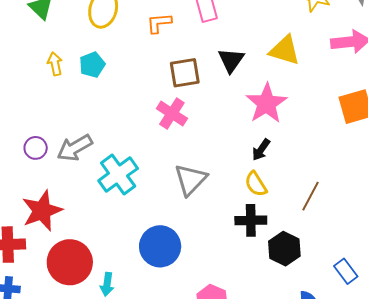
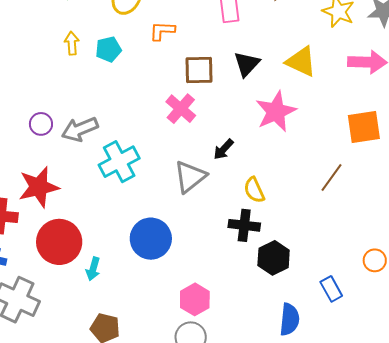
orange L-shape: (159, 23) -> (162, 31), moved
black arrow: (261, 150) -> (224, 149), moved
brown line: (311, 196) -> (332, 177), moved

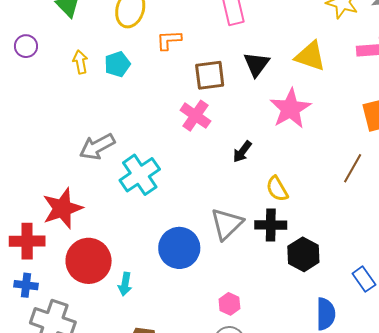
purple circle: (41, 124) -> (26, 46), moved
gray triangle: (190, 177) -> (227, 224), moved
pink hexagon: (195, 299) -> (229, 304), size x0.7

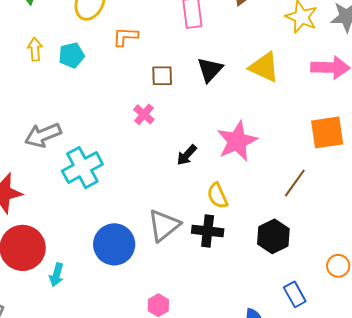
brown square: (210, 75) -> (162, 76), size x0.7
pink star: (290, 109) -> (237, 141), moved
pink cross: (195, 116) -> (144, 114), size x0.7
black hexagon: (303, 254) -> (273, 236), moved

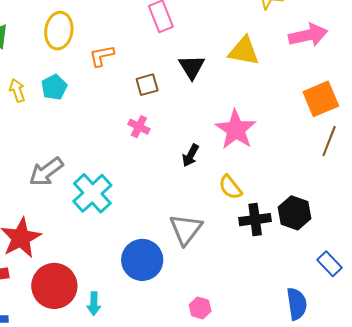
brown line: (295, 183) -> (329, 141), moved
black cross: (208, 231) -> (255, 220), moved

